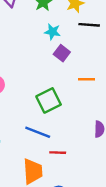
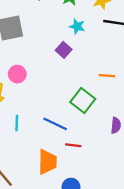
purple square: (62, 53) -> (64, 50), moved
green square: (49, 100) -> (83, 100), moved, turned -30

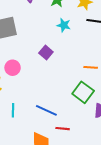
purple square: (64, 50) -> (46, 53), moved
green square: (83, 100) -> (83, 92), moved

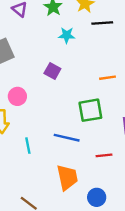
green square: (83, 92) -> (90, 110), moved, turned -35
red line: (63, 129) -> (104, 155), moved

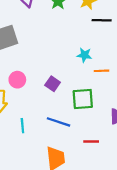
cyan star: (67, 35) -> (84, 55), moved
purple square: (52, 71) -> (53, 84), moved

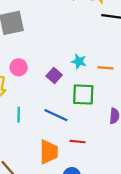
cyan star: (84, 55) -> (79, 61), moved
red line: (91, 141) -> (78, 142), moved

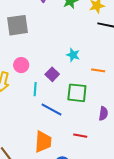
cyan star: (79, 61) -> (73, 55), moved
cyan line: (19, 115) -> (35, 89), moved
red line: (78, 142) -> (80, 136), moved

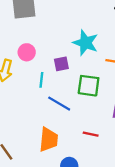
cyan star: (73, 55) -> (85, 43), size x1.6
purple square: (52, 74) -> (61, 64), turned 32

